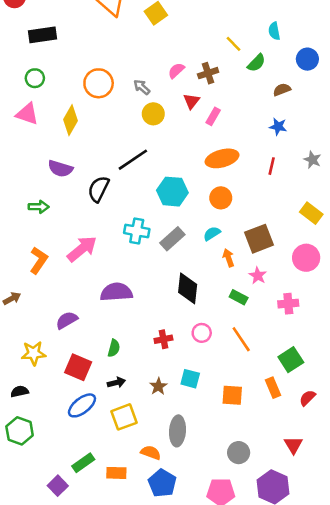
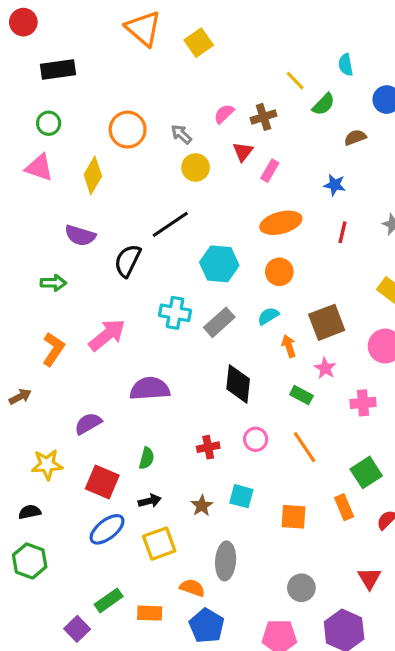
blue star: (278, 127) -> (335, 185), moved

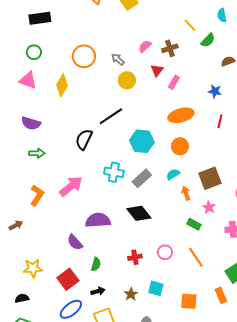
purple semicircle: (80, 235) -> (31, 123), moved
black diamond: (238, 384) -> (139, 213), moved, turned -45
purple semicircle: (88, 423) -> (75, 242), moved, turned -102
red square: (102, 482) -> (68, 279), turned 30

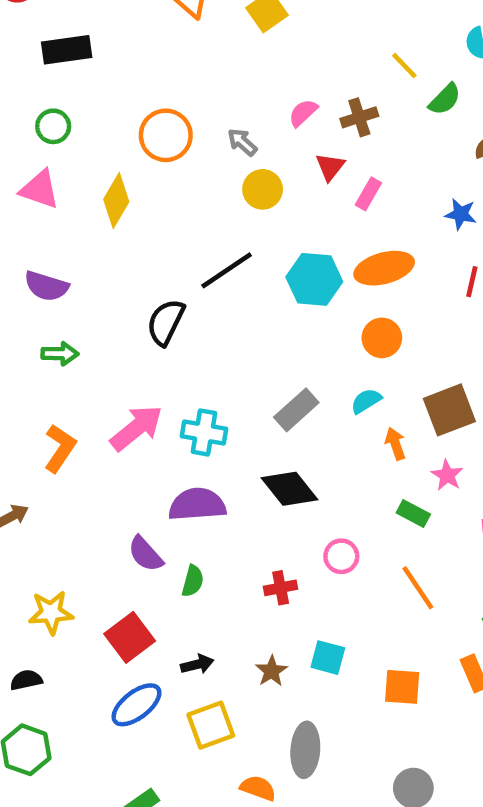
cyan hexagon: (142, 141) -> (314, 279), moved
cyan cross: (114, 172) -> (204, 432), moved
pink circle: (165, 252) -> (341, 556), moved
green semicircle: (96, 264) -> (193, 581), moved

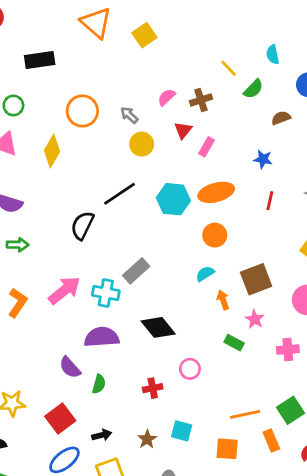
black rectangle: (67, 50) -> (40, 60), moved
gray rectangle: (296, 410) -> (136, 271), moved
orange line: (418, 588) -> (245, 414), moved, turned -68

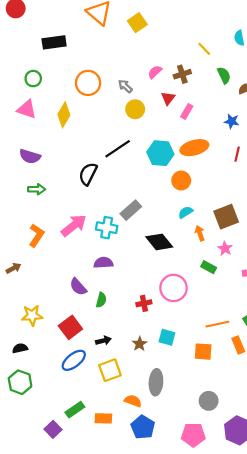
green semicircle: (253, 89) -> (224, 75), moved, turned -70
orange circle: (215, 235) -> (181, 181), moved
black diamond: (158, 327) -> (159, 242), moved
purple semicircle: (102, 337) -> (103, 263), size x0.7
pink circle: (190, 369) -> (174, 288), size x1.6

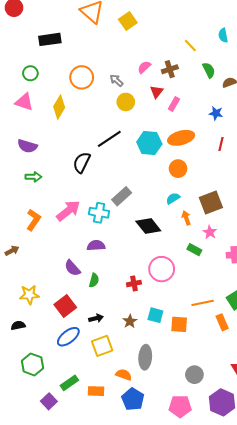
orange circle: (181, 181) -> (178, 169), moved
orange square: (203, 352) -> (179, 324), moved
green hexagon: (20, 382) -> (32, 364), moved

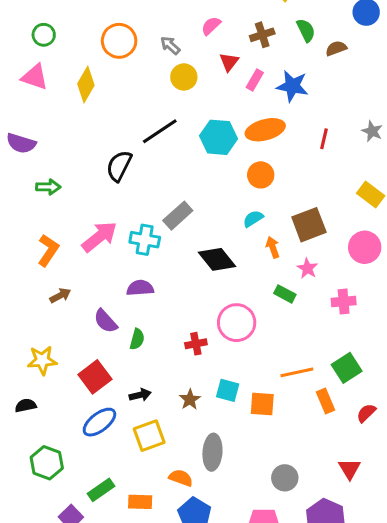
brown cross: (170, 69) -> (262, 35), moved
blue star: (216, 113) -> (292, 86), moved, size x1.5
purple semicircle: (27, 146) -> (21, 143), moved
brown arrow: (12, 251) -> (60, 295), moved

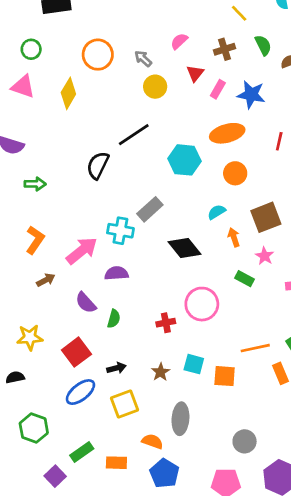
cyan hexagon: (218, 137) -> (184, 160), moved
orange circle: (261, 175) -> (235, 173), moved
pink arrow: (99, 237) -> (82, 251), moved

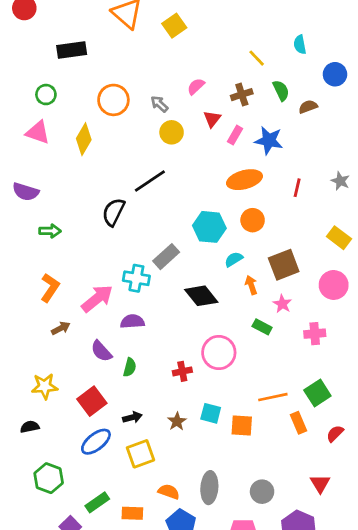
cyan hexagon: (184, 160) -> (209, 227), moved
gray ellipse: (180, 419) -> (209, 488), moved

